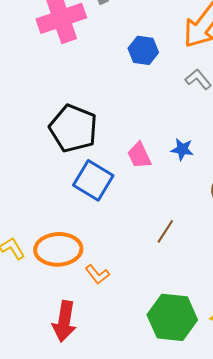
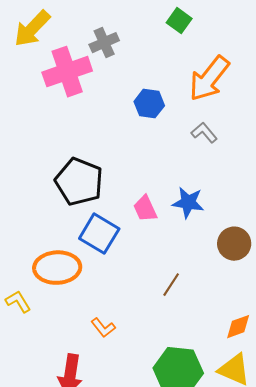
blue star: (182, 149) -> (188, 203), size x1.4
orange ellipse: (58, 249) -> (57, 268), moved

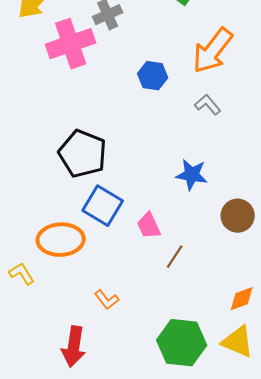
pink trapezoid: (145, 209) -> (149, 226), moved

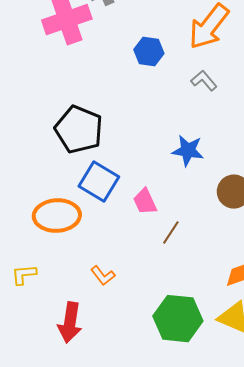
yellow L-shape: (22, 274) -> (24, 275), moved, turned -64

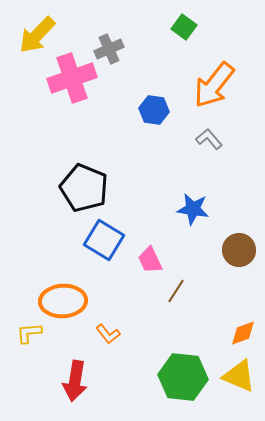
orange ellipse: (57, 216) -> (63, 301), moved

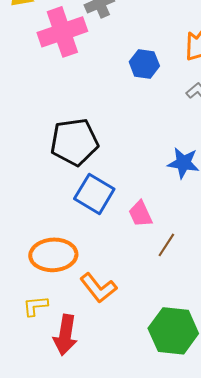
black pentagon: (84, 188) -> (74, 142), turned -30
yellow L-shape: (29, 333) -> (35, 306), moved
orange L-shape: (108, 334) -> (98, 288), size x1.5

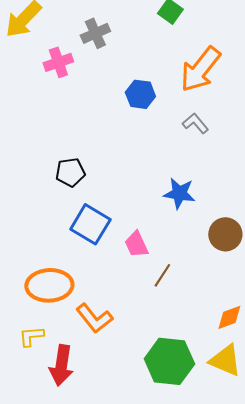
pink cross: (62, 32) -> (58, 62), size x0.6
black pentagon: (74, 142) -> (70, 172), size x0.6

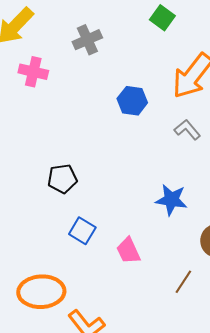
pink cross: (58, 62) -> (33, 72), moved, turned 32
blue square: (90, 224) -> (82, 231), size x0.7
brown line: (162, 275) -> (183, 282), moved

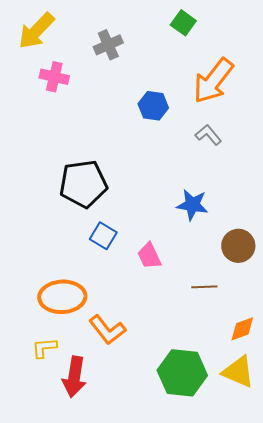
black pentagon: (62, 179) -> (83, 184), size x1.6
brown line: (183, 282) -> (204, 287), turned 55

